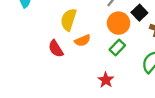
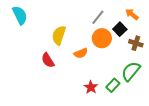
orange semicircle: (82, 41) -> (81, 53), moved
green rectangle: (117, 47) -> (113, 85), moved

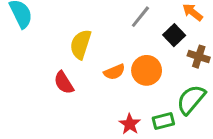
orange circle: (102, 38) -> (147, 70), moved
green rectangle: (113, 85) -> (163, 121), turned 32

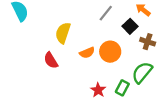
green rectangle: (163, 121) -> (122, 88), turned -48

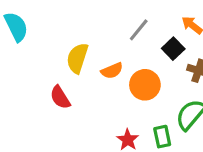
orange semicircle: (87, 53) -> (112, 71), moved
green rectangle: (122, 88) -> (162, 137), turned -40

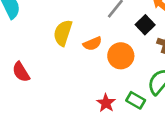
red semicircle: (60, 97) -> (21, 72), moved
green rectangle: (162, 137) -> (136, 100), turned -48

